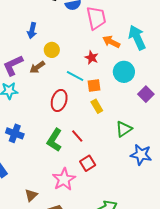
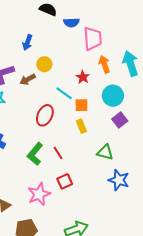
orange arrow: (111, 42) -> (104, 64), turned 36
purple square: (146, 94) -> (120, 120), moved
green triangle: (124, 129) -> (105, 152), turned 42

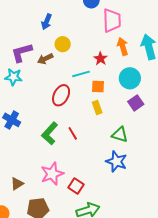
cyan line: (64, 93) -> (81, 74), turned -54
blue star: (119, 180) -> (116, 161), moved
red square: (65, 181) -> (76, 186), moved, turned -35

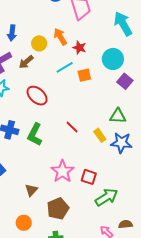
blue arrow: (47, 22) -> (12, 33), moved
orange arrow: (123, 47) -> (60, 37), moved
red ellipse: (61, 95) -> (37, 96), moved, turned -60
yellow rectangle: (97, 108) -> (100, 135), moved
green L-shape: (50, 133) -> (35, 135), moved

